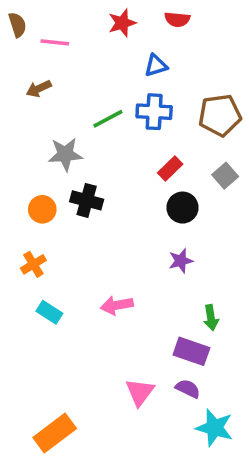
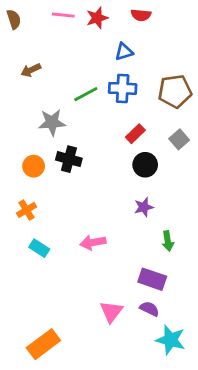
pink line: (55, 42) -> (63, 15), moved
green arrow: (211, 318) -> (168, 241), moved

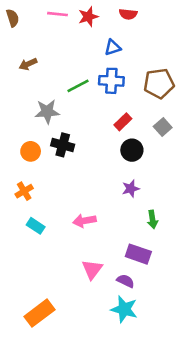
purple semicircle: (149, 309) -> (126, 281), moved
pink triangle: (111, 312) -> (92, 269), moved
cyan star: (171, 340) -> (124, 309), moved

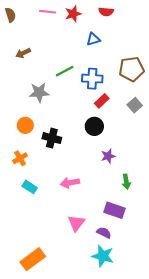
blue cross: (111, 81) -> (92, 79), moved
black cross: (63, 145) -> (52, 138), moved
black circle: (132, 150) -> (94, 126), moved

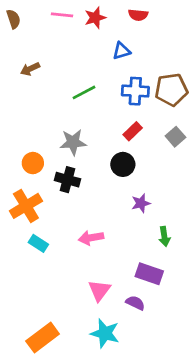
blue cross: (92, 79) -> (135, 91), moved
gray star: (39, 92) -> (73, 142), moved
orange cross: (20, 158) -> (26, 206), size x1.6
cyan star: (103, 256) -> (105, 333), moved

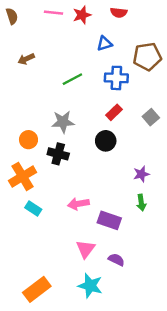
brown pentagon: (171, 90) -> (147, 57), moved
purple star: (141, 203) -> (141, 174), moved
purple rectangle: (149, 274) -> (109, 220), moved

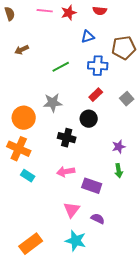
orange circle: (28, 140) -> (24, 118), size x1.5
black cross: (58, 154) -> (67, 138), moved
orange cross: (23, 176) -> (19, 149), turned -35

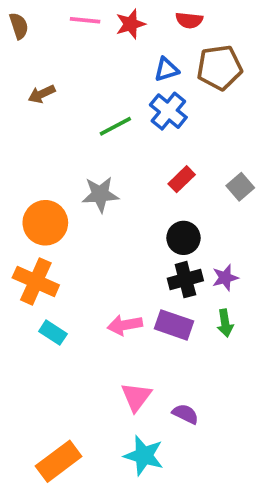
brown pentagon: (124, 48) -> (219, 68), moved
blue cross: (98, 66) -> (168, 111), moved, turned 36
black circle: (89, 119) -> (183, 238), moved
black cross: (67, 138) -> (185, 280), moved, turned -30
purple rectangle: (92, 186) -> (174, 325), moved

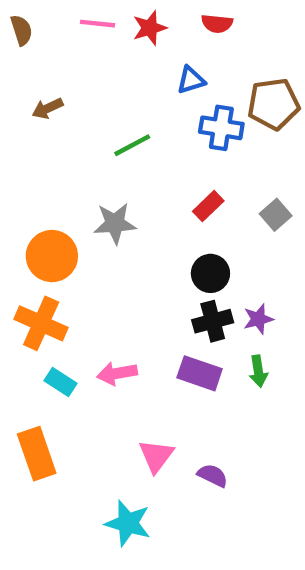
brown pentagon: (219, 68) -> (273, 104), moved
blue cross: (168, 111) -> (221, 128), moved, turned -30
pink arrow: (125, 325) -> (117, 373), moved
cyan star: (144, 456) -> (128, 523), moved
orange rectangle: (59, 461) -> (37, 454), moved, turned -72

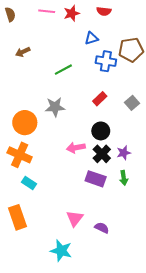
black cross: (213, 321) -> (102, 154), turned -30
pink arrow: (117, 373) -> (76, 148), moved

